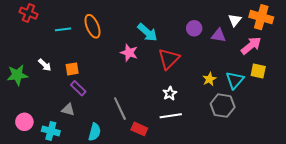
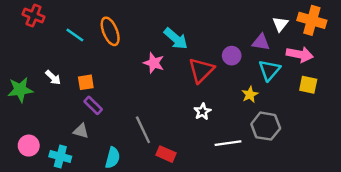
purple circle: (194, 28) -> (232, 56), moved
cyan line: (63, 29) -> (75, 35), turned 42
pink arrow: (251, 46) -> (300, 54), turned 50
cyan triangle: (235, 80) -> (269, 70), moved
white line: (171, 116) -> (228, 143), moved

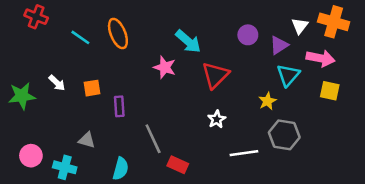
purple triangle: (261, 42) -> (279, 45), turned -42
purple circle: (232, 56) -> (248, 35), moved
purple rectangle: (93, 105) -> (119, 106), moved, turned 42

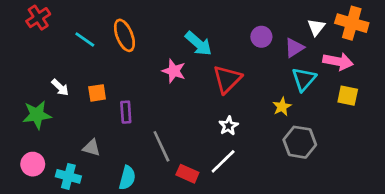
red cross: (36, 17) -> (38, 18), turned 35
green star: (22, 96) -> (37, 115), moved
white line: (244, 153) -> (223, 161), moved, turned -36

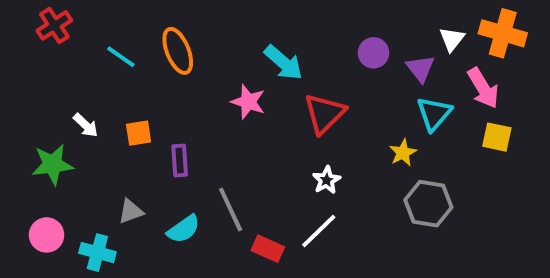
purple triangle: (294, 48) -> (421, 69), turned -35
pink arrow: (338, 61) -> (483, 88), turned 48
gray triangle: (92, 148) -> (131, 211), turned -36
cyan semicircle: (127, 178) -> (184, 229), moved, turned 40

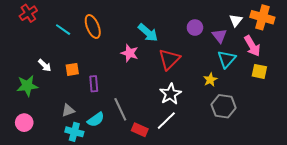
white star: (327, 180) -> (170, 94), size x1.5
cyan cross: (97, 253) -> (74, 132), moved

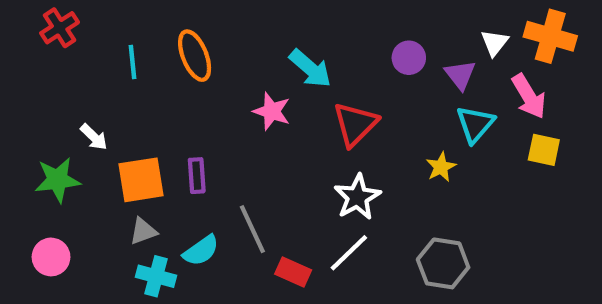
cyan line: (63, 30) -> (132, 62), turned 49
orange square: (72, 69) -> (141, 180), moved, size x1.6
gray hexagon: (224, 106) -> (443, 263), moved

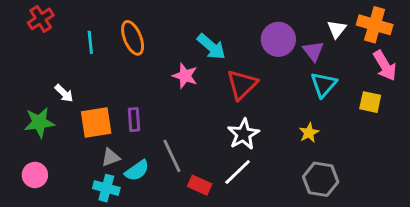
purple circle: (409, 58) -> (278, 39), size x1.5
pink arrow: (529, 96) -> (385, 66), moved
yellow star: (441, 167) -> (309, 133), moved
gray triangle: (143, 231) -> (111, 157), moved
gray hexagon: (443, 263) -> (321, 179), moved

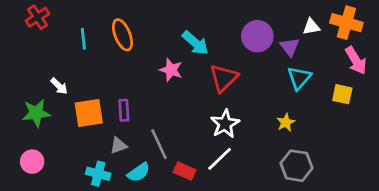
white triangle: (337, 29) -> (311, 27), turned 42
gray triangle: (111, 157) -> (118, 145), moved
cyan semicircle: (137, 171) -> (139, 172), moved

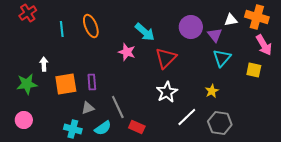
white arrow: (59, 86) -> (44, 64), turned -136
white line: (220, 159) -> (187, 117), moved

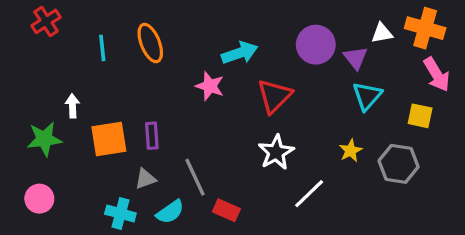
cyan arrow: (145, 32) -> (240, 53), turned -60
gray hexagon: (220, 123) -> (399, 164), moved

